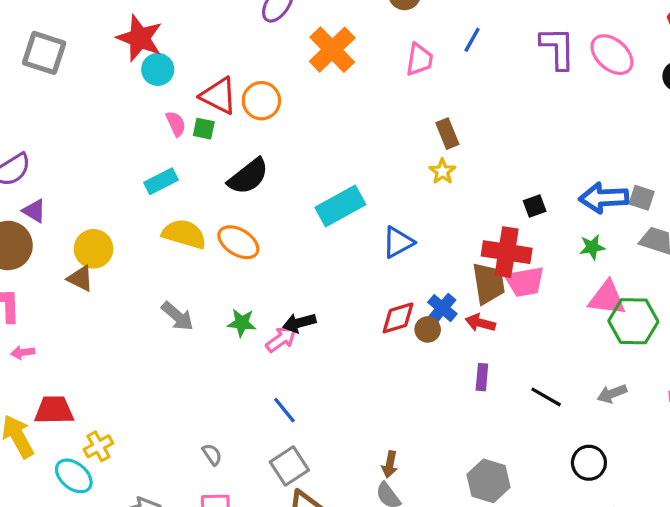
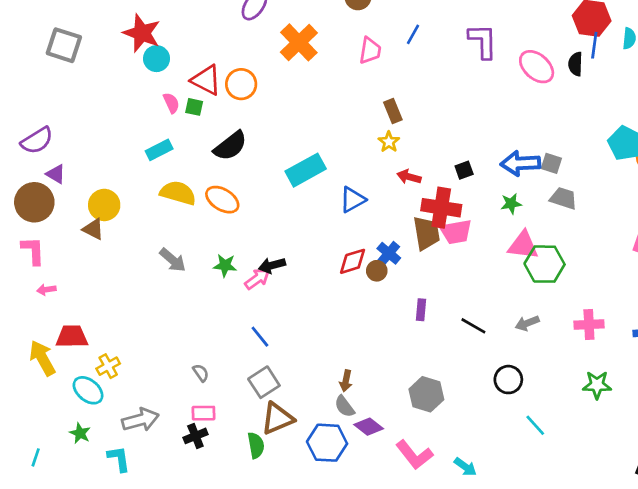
pink ellipse: (612, 55) -> (537, 67), moved
red arrow: (480, 323) -> (409, 177), moved

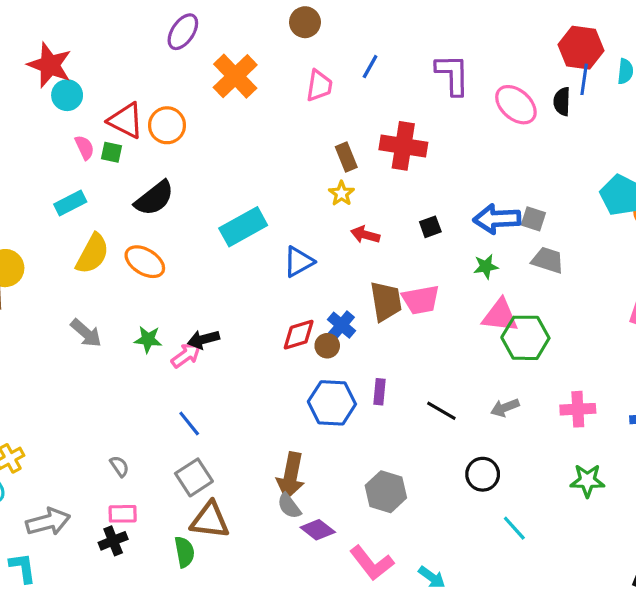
yellow semicircle: (178, 193) -> (92, 254), turned 102
red cross: (441, 208) -> (403, 146), moved
brown arrow: (346, 381) -> (291, 476), size x1.8
brown triangle: (277, 418) -> (210, 520), turned 30
blue hexagon: (327, 443) -> (332, 403), moved

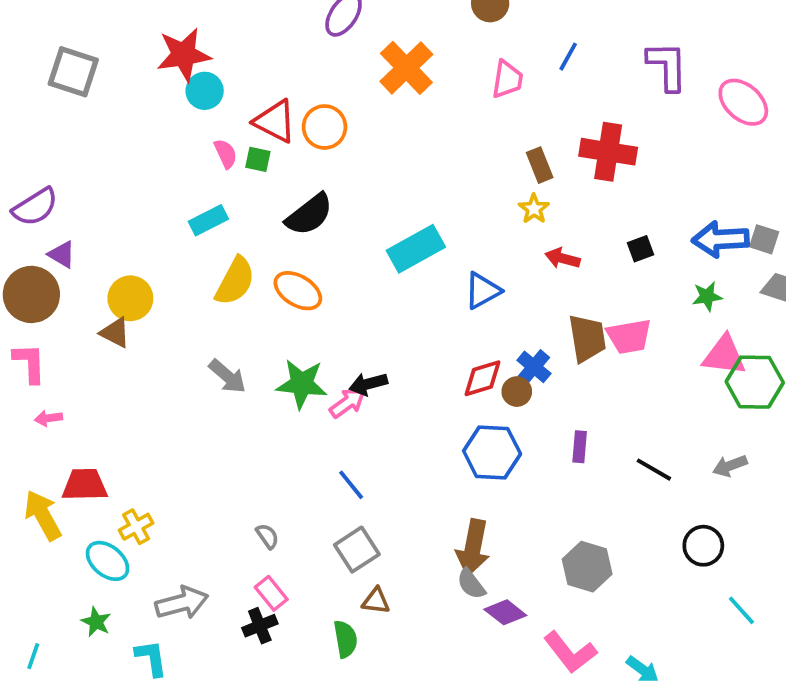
red star: (50, 65) -> (184, 55), turned -30
green star: (148, 339) -> (302, 384), size x1.5
blue hexagon: (332, 403) -> (492, 452), moved
pink rectangle: (123, 514) -> (271, 593), turned 52
brown triangle: (210, 520) -> (376, 601), size x0.6

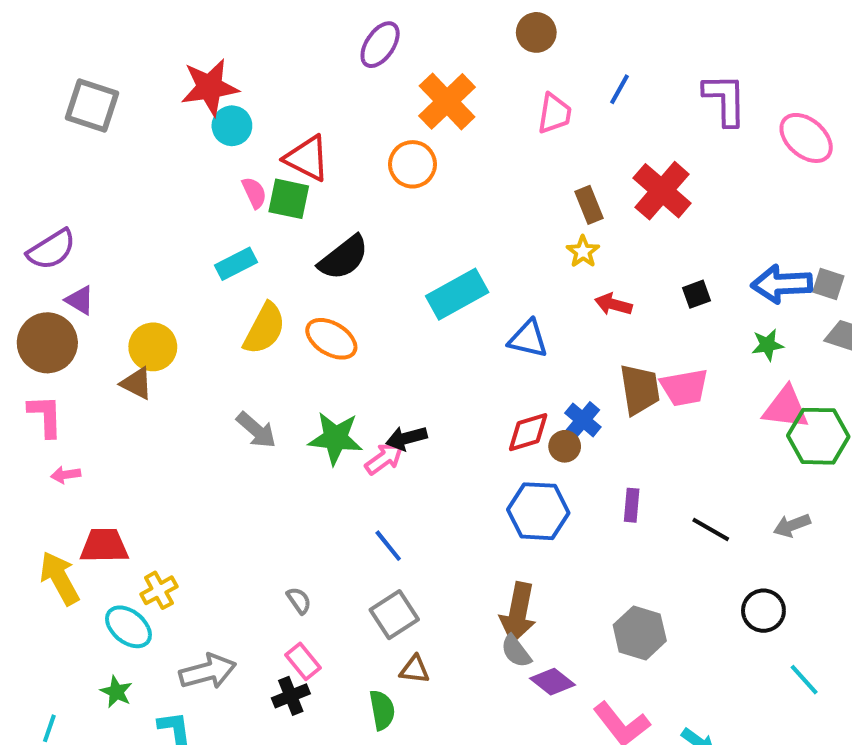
orange circle: (325, 127) -> (413, 164), moved
red cross: (608, 152) -> (662, 191), turned 32
green square: (258, 159) -> (289, 199), size x1.5
blue triangle: (483, 291) -> (528, 339), turned 42

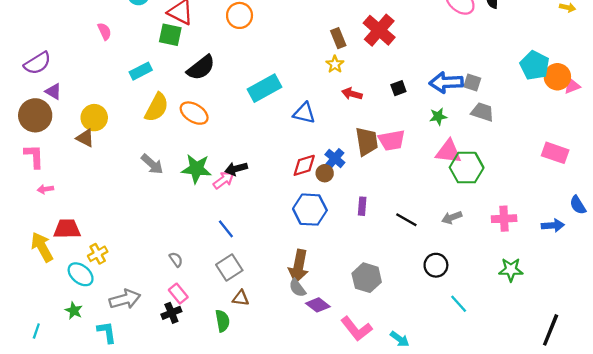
pink semicircle: (254, 193) -> (104, 31), moved

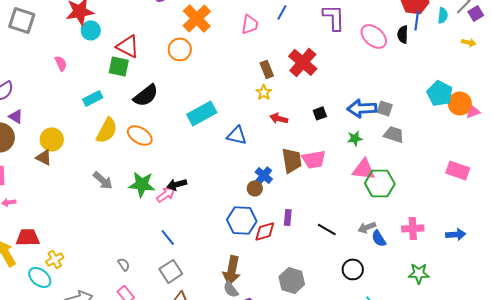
red diamond: (304, 165) -> (265, 231), moved
blue semicircle: (578, 205) -> (379, 238), moved

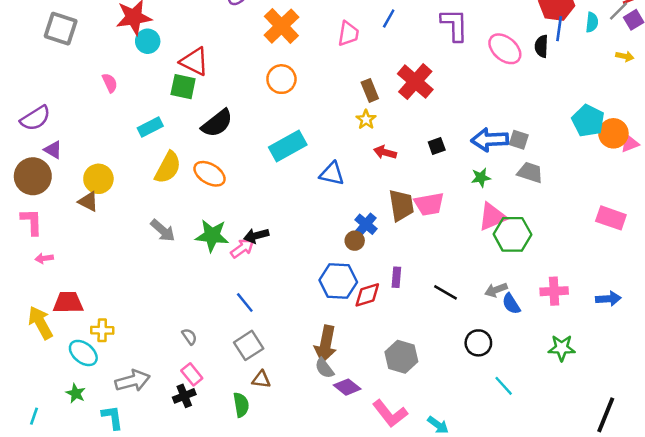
orange circle: (180, 49) -> (281, 79), moved
pink triangle: (364, 169) -> (492, 217), turned -30
yellow cross: (55, 259) -> (102, 330), turned 30

